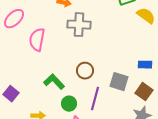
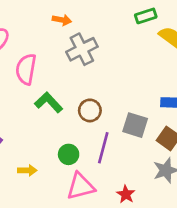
gray cross: (79, 25) -> (82, 49), turned -30
green L-shape: (54, 82) -> (49, 102), moved

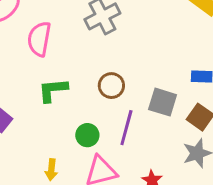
green L-shape: (49, 102) -> (53, 90), moved, turned -52
yellow arrow: (27, 170) -> (51, 170), moved, turned 96

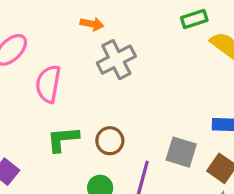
brown circle: (111, 86) -> (110, 141), moved

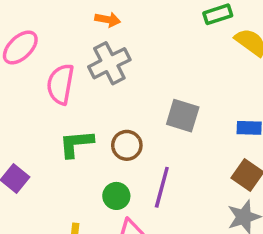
gray cross: (116, 60) -> (109, 63), moved
gray square: (181, 152) -> (183, 116), moved

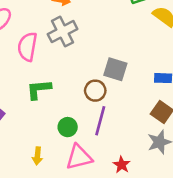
brown circle: (127, 145) -> (95, 91), moved

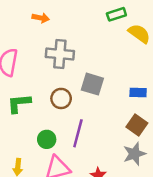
gray cross: (63, 32) -> (60, 54), moved, turned 32
brown circle: (95, 91) -> (61, 98), moved

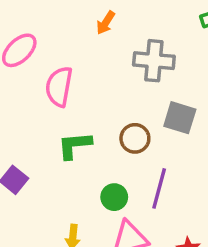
orange arrow: (41, 18) -> (106, 23), turned 112
gray cross: (60, 54) -> (154, 61), moved

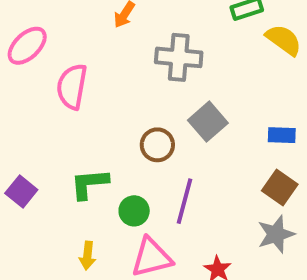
gray square: (180, 118) -> (208, 122), turned 32
green L-shape: (75, 145) -> (89, 184), moved

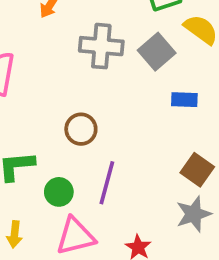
gray square: (208, 122) -> (157, 52), moved
blue rectangle: (282, 135) -> (184, 100), moved

